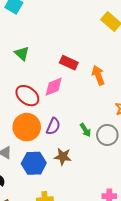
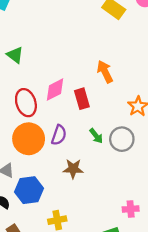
red rectangle: (69, 63) -> (82, 99), moved, turned 54
red ellipse: (27, 96) -> (26, 103), turned 40
blue hexagon: (34, 163) -> (29, 190), moved

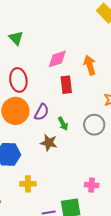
pink diamond: (55, 90) -> (57, 59), moved
green arrow: (96, 136) -> (63, 124), moved

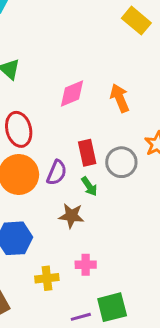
red rectangle: (66, 85) -> (87, 153), moved
gray circle: (94, 125) -> (121, 162), moved
pink cross: (92, 185) -> (86, 265), moved

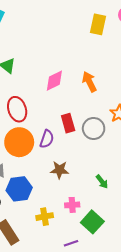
yellow rectangle: (136, 21) -> (98, 24), turned 66
green arrow: (89, 186) -> (102, 182), moved
green square: (112, 307) -> (92, 222), moved, turned -30

